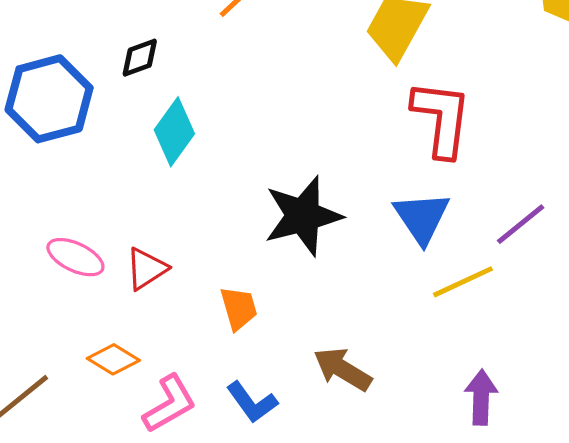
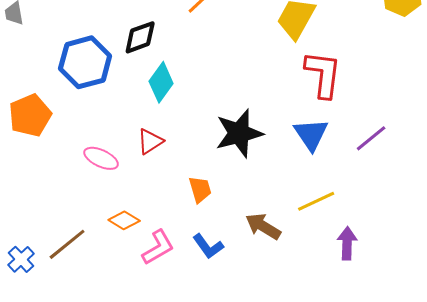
black diamond: (140, 58) -> (140, 37), size x1.4
red triangle: (146, 269) -> (150, 141), moved
yellow line: (463, 282) -> (316, 201), moved

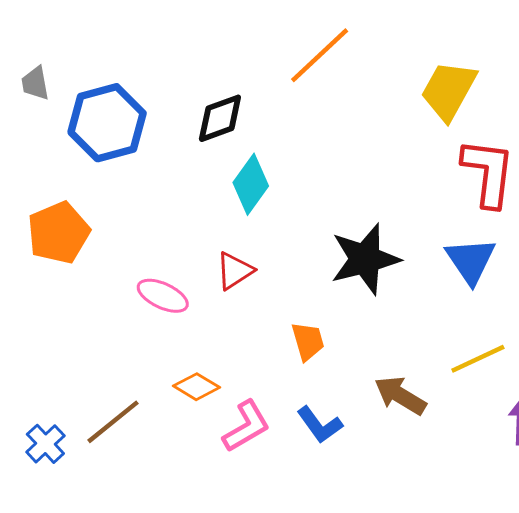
blue hexagon: (85, 62) -> (107, 123), moved

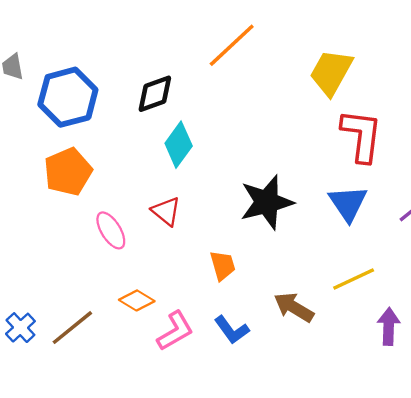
orange pentagon: (59, 233) -> (68, 172), moved
red triangle: (235, 271) -> (166, 211), turned -48
pink ellipse: (163, 296) -> (111, 230), turned 33
blue cross: (45, 444) -> (20, 328), moved

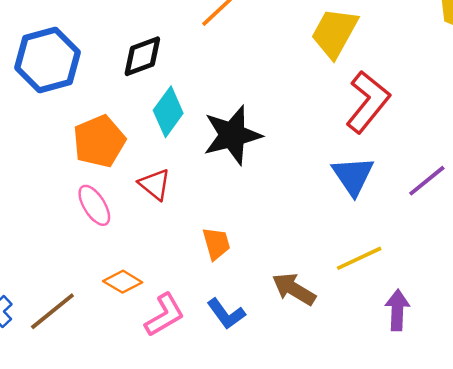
red L-shape: (362, 136) -> (368, 102), turned 32
orange pentagon: (68, 172) -> (99, 141), moved
black star: (267, 202) -> (232, 135), moved

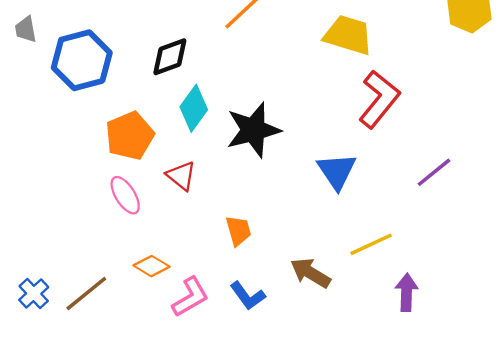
yellow trapezoid: (335, 33) -> (348, 35), turned 78
blue triangle: (353, 176) -> (337, 171), moved

